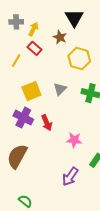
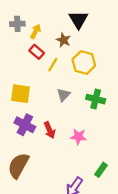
yellow line: (16, 61) -> (53, 65), moved
yellow square: (31, 91) -> (21, 94), moved, turned 30
pink star: (74, 140) -> (78, 137), moved

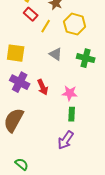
gray triangle: (63, 95) -> (56, 54), turned -40
green rectangle: (101, 170) -> (72, 114), moved, turned -32

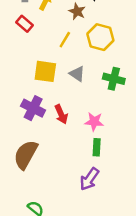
red rectangle: (31, 14) -> (24, 24), moved
yellow square: (16, 53) -> (45, 71), moved

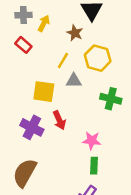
gray triangle: (77, 74) -> (74, 81), moved, turned -35
red arrow: (61, 114) -> (59, 120), moved

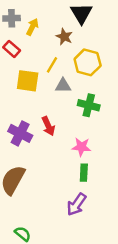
yellow square: (44, 92) -> (28, 81), moved
green cross: (111, 99) -> (89, 105), moved

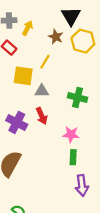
yellow hexagon: (88, 62) -> (83, 41), moved
gray triangle: (63, 86) -> (42, 91), moved
purple arrow: (76, 204) -> (82, 185), moved, turned -42

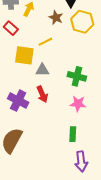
yellow line: (45, 62) -> (45, 42), turned 32
pink star: (71, 134) -> (78, 104), moved

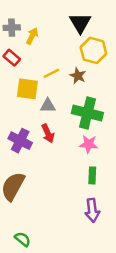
brown star: (56, 18) -> (78, 76), moved
green cross: (77, 76) -> (87, 113), size x1.4
green rectangle: (73, 134) -> (92, 175), moved

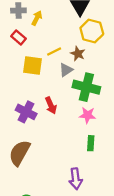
gray triangle: (48, 106) -> (66, 70), moved, turned -32
purple arrow: (92, 210) -> (76, 179), moved

